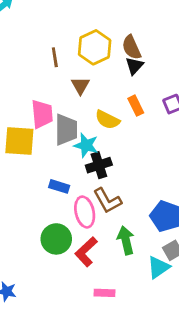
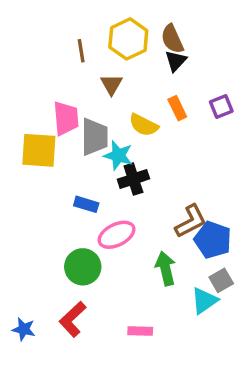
brown L-shape: (107, 201) -> (191, 221), moved, turned -88
pink ellipse: (85, 212) -> (117, 235), turned 76
red L-shape: (86, 252) -> (73, 319), moved

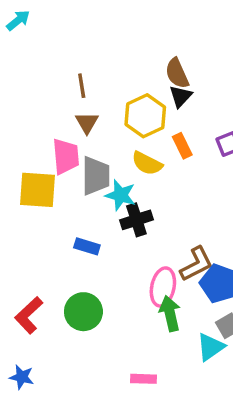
yellow hexagon: (128, 39) -> (145, 116), moved
brown triangle: (111, 84) -> (87, 123), moved
pink ellipse: (117, 235) -> (163, 287), moved, turned -51
red L-shape: (73, 319) -> (29, 315), moved

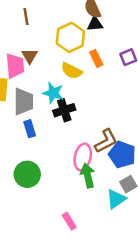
black triangle: (181, 96) -> (95, 24), turned 42
brown triangle: (87, 123) -> (30, 56), moved
gray trapezoid: (96, 176) -> (24, 102), moved
blue rectangle: (87, 246) -> (30, 129), turned 56
pink rectangle: (143, 379) -> (69, 221), turned 56

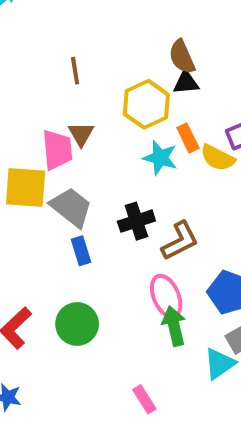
yellow semicircle: (72, 71) -> (218, 158), moved
cyan star: (53, 93) -> (160, 158), moved
gray trapezoid: (24, 102) -> (71, 207), turned -52
brown L-shape: (106, 141) -> (180, 241), moved
pink ellipse: (83, 157) -> (166, 296), turned -35

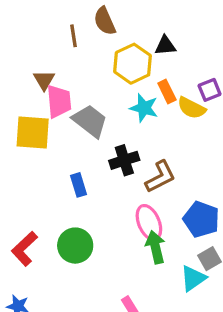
brown semicircle: (182, 57) -> (105, 21), moved
brown triangle: (81, 134) -> (44, 80), moved
gray trapezoid: (71, 207) -> (90, 121), moved

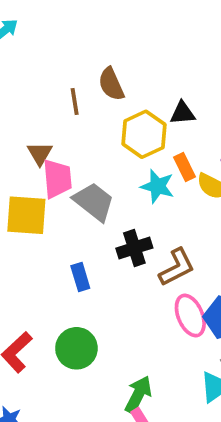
pink ellipse: (149, 223) -> (190, 316), moved
green arrow: (155, 247) -> (138, 395), moved, turned 40

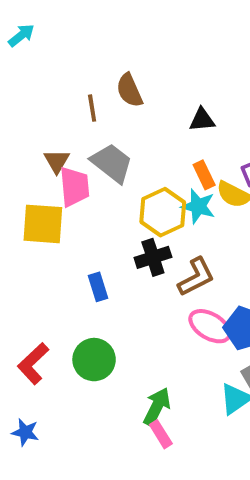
yellow hexagon: (144, 134) -> (163, 212), moved
cyan star: (157, 186) -> (198, 206), moved
gray trapezoid: (94, 202) -> (112, 163), moved
pink ellipse: (190, 316) -> (210, 326), turned -36

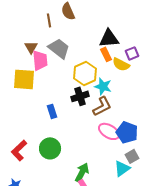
black triangle: (202, 120) -> (109, 38), moved, size x1.5
cyan star: (198, 206) -> (103, 86), moved

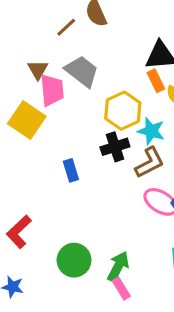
brown line: (49, 20) -> (66, 27), turned 56
yellow square: (24, 79) -> (27, 120), turned 30
green circle: (50, 148) -> (74, 260), moved

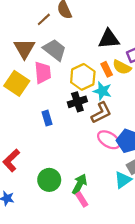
brown triangle: (38, 70) -> (24, 49), size x1.5
orange rectangle: (156, 81) -> (107, 69), moved
pink trapezoid: (52, 90) -> (43, 73), moved

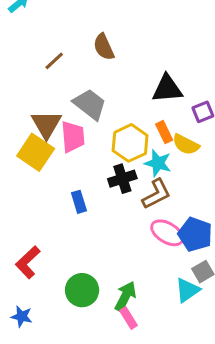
brown line: (44, 19) -> (54, 61), moved
brown triangle: (24, 49) -> (46, 124), moved
yellow semicircle: (122, 67) -> (186, 145), moved

